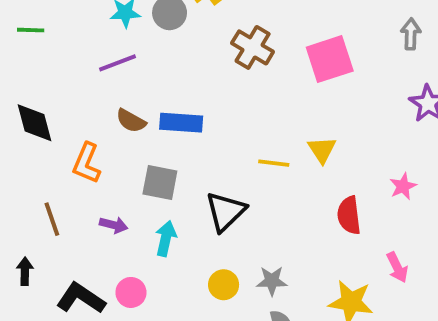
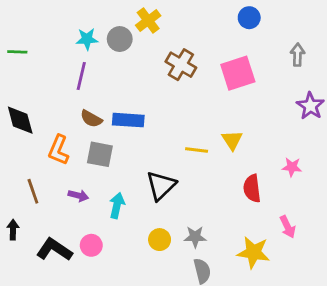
purple line: (117, 63) -> (81, 76), turned -56
gray square: (160, 182) -> (100, 154), moved
pink star: (403, 186) -> (292, 167), turned 30

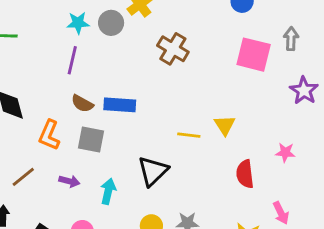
pink square: (238, 73) -> (254, 55), moved, turned 32
brown line: (33, 191) -> (23, 177), turned 70

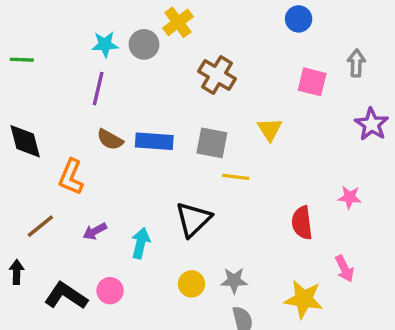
pink square: (254, 55) -> (312, 82), size x0.7
yellow triangle: (225, 125) -> (270, 129), moved
gray square: (91, 139) -> (212, 143), moved
purple arrow: (69, 181) -> (95, 231), turned 138

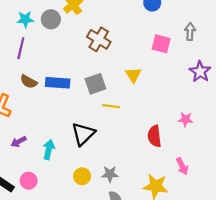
gray square: (212, 143) -> (95, 84), turned -30

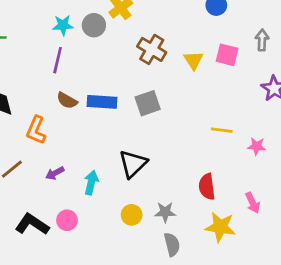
yellow triangle: (133, 75) -> (193, 60), moved
yellow line: (111, 106) -> (222, 130), moved
red semicircle: (154, 136) -> (207, 187), moved

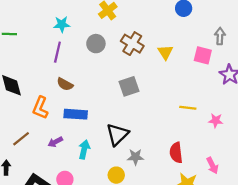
gray circle: (94, 25) -> (96, 44), moved
pink square: (227, 55) -> (203, 55), moved
blue rectangle: (102, 102) -> (76, 114), moved
gray star: (165, 212) -> (135, 157), moved

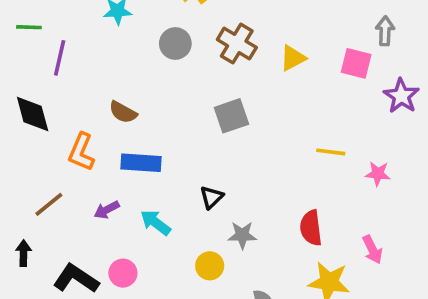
purple line: (57, 52) -> (60, 58), moved
yellow triangle: (165, 52) -> (293, 58), turned 35
black triangle: (117, 134) -> (212, 197), size x0.6
cyan arrow: (84, 149) -> (155, 222), turned -66

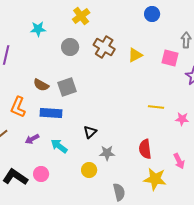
gray square: (231, 116) -> (67, 87), moved

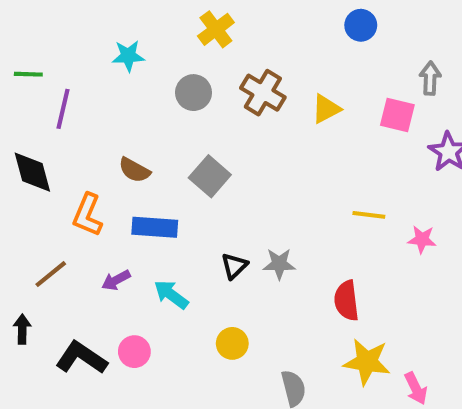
gray square: (67, 87) -> (210, 176), moved, turned -30
gray star: (107, 153) -> (279, 264), moved
pink arrow: (179, 161) -> (416, 388), moved

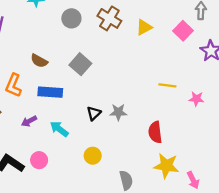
pink square: (397, 115) -> (183, 31), turned 30

